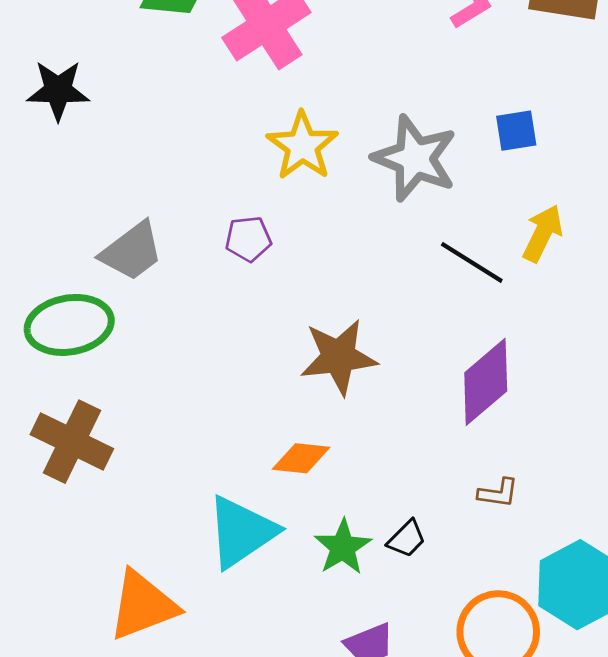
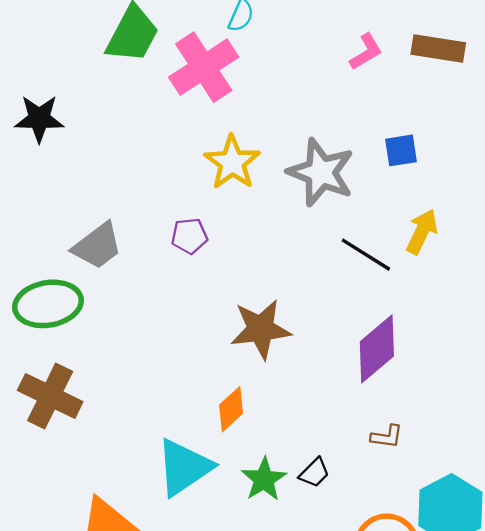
orange diamond: (301, 458) -> (231, 409), turned -48

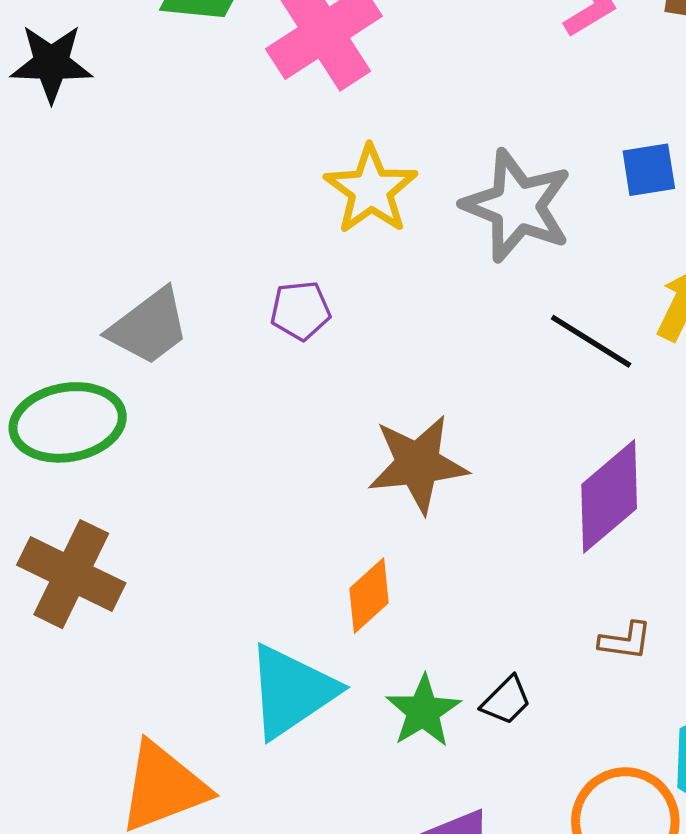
black star: (39, 119) -> (51, 63), moved

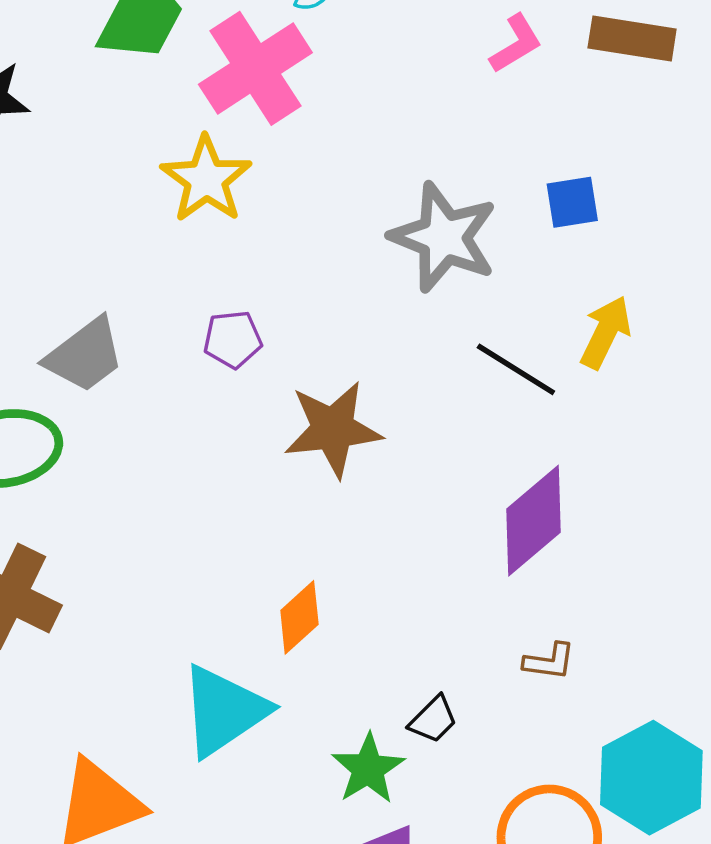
yellow star: (371, 190) -> (206, 179), moved
brown star: (418, 464) -> (333, 429), moved
green star: (423, 711) -> (368, 769), moved

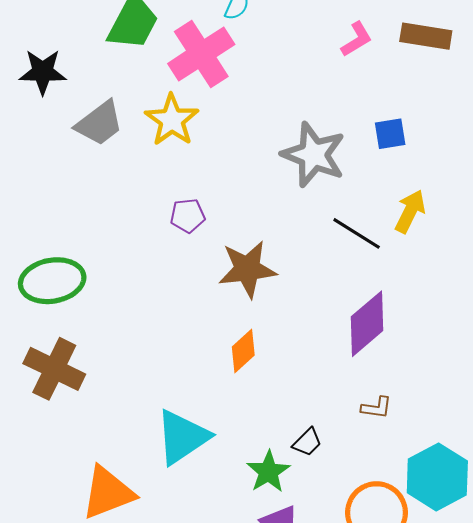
gray trapezoid: (85, 355) -> (99, 123), moved
orange diamond: (299, 617) -> (243, 351), moved

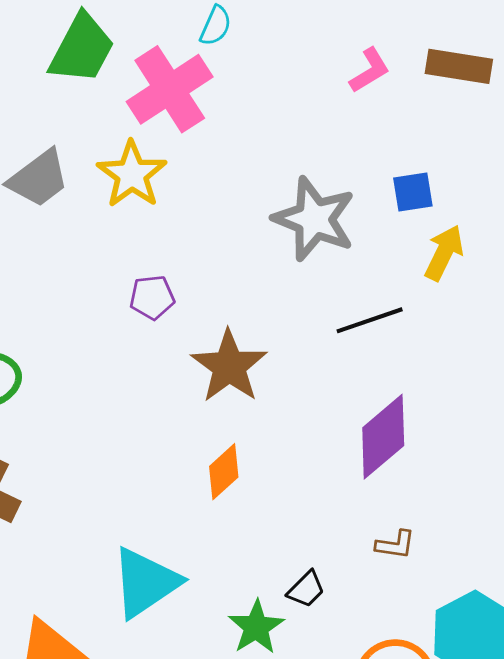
yellow arrow: (410, 211) -> (444, 253), moved
black line: (357, 233) -> (370, 320), turned -51
brown star: (247, 269) -> (229, 366), turned -30

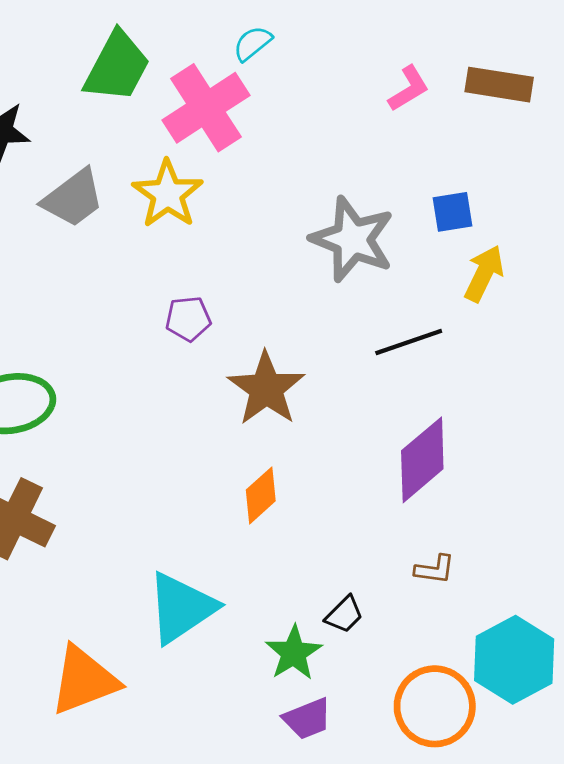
cyan semicircle: (216, 26) -> (253, 43), turned -153

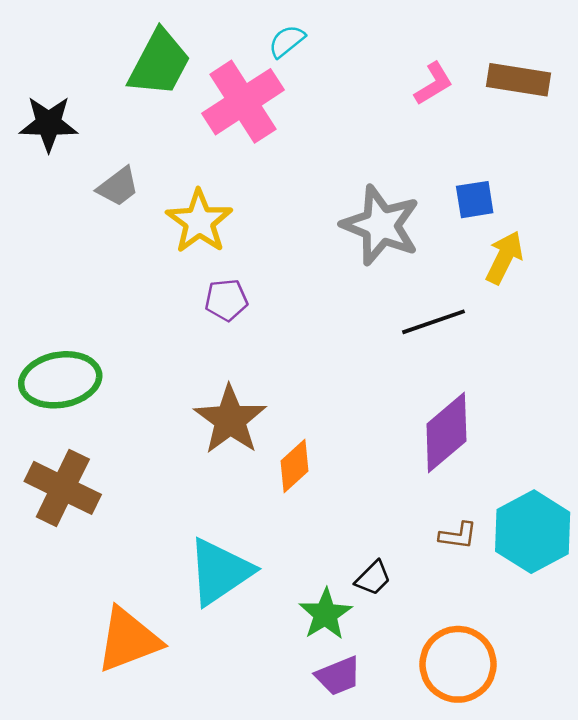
yellow star: (168, 194) -> (199, 221), moved
gray trapezoid: (73, 198) -> (118, 187), size x0.7
brown star: (266, 389) -> (230, 420), moved
cyan hexagon: (514, 660) -> (533, 532), moved

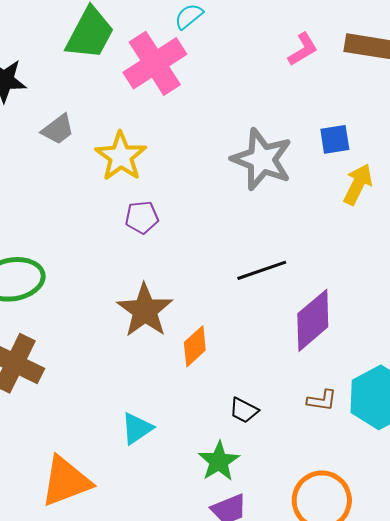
black line: (434, 322) -> (262, 270), moved
cyan triangle: (220, 572) -> (137, 428), size x0.6
black trapezoid: (373, 578) -> (244, 410), moved, turned 72

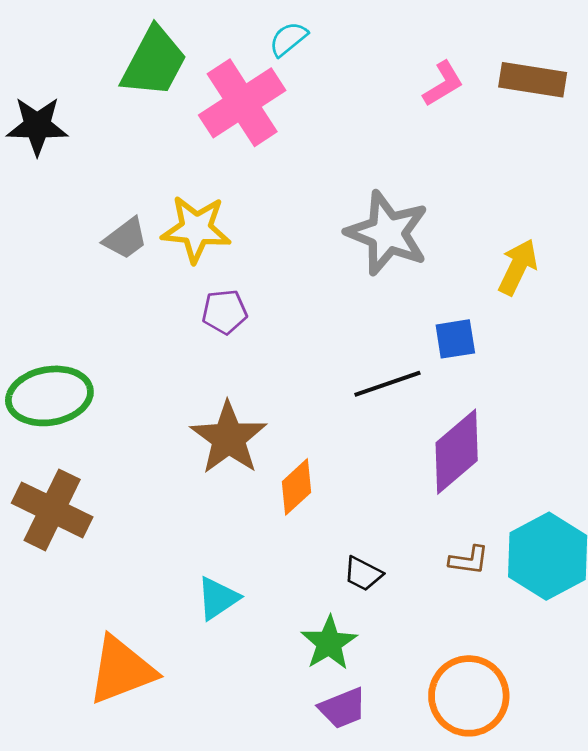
gray trapezoid: (58, 129) -> (125, 239), moved
blue square: (335, 139) -> (455, 339), moved
yellow star: (121, 156) -> (196, 229), turned -30

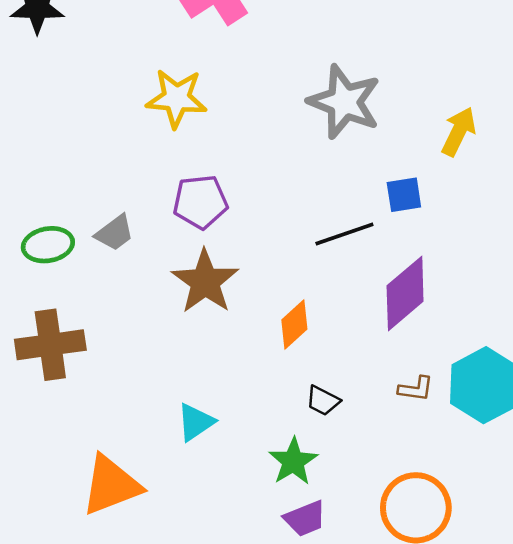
gray trapezoid: (125, 239) -> (115, 233), moved
purple pentagon: (225, 312) -> (200, 202), moved, size x1.4
green ellipse: (49, 396) -> (48, 245), size x0.7
orange diamond: (296, 487) -> (294, 324), moved
brown cross: (52, 510) -> (50, 345), turned -34

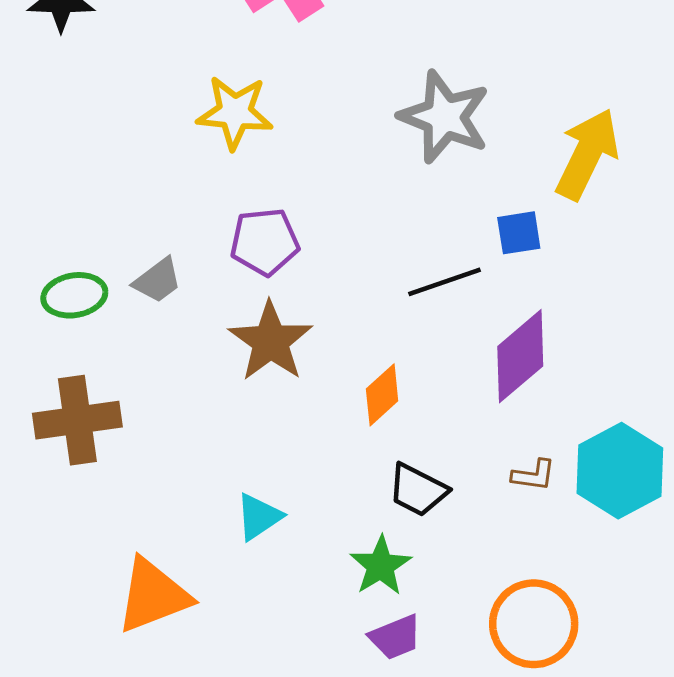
yellow arrow: (459, 132) -> (587, 154), size x1.5
black trapezoid: (323, 401) -> (418, 490), size x1.4

